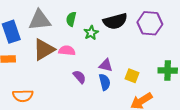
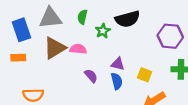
purple hexagon: (150, 23) -> (170, 36), moved

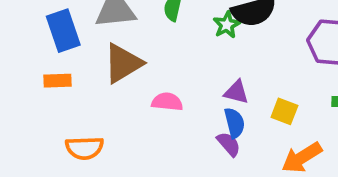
green star: (103, 31) -> (227, 25), moved
pink semicircle: (78, 49) -> (167, 102), moved
purple semicircle: (91, 76) -> (229, 144), moved

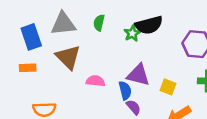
brown triangle: (123, 63) -> (68, 57), turned -44
purple triangle: (236, 92) -> (138, 75), size x1.5
blue semicircle: (234, 123) -> (125, 90), moved

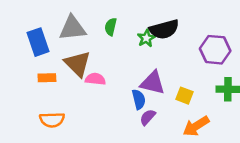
orange rectangle: (28, 68) -> (47, 78), moved
pink semicircle: (95, 81) -> (95, 79), moved
purple semicircle: (133, 107) -> (148, 117), turned -98

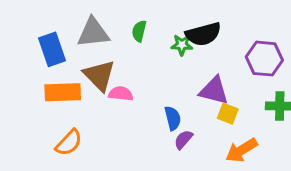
green star: (146, 38) -> (182, 45), turned 30
orange rectangle: (47, 78) -> (63, 92), size x1.6
purple triangle: (153, 83) -> (214, 91), moved
orange semicircle: (52, 120) -> (69, 143), turned -45

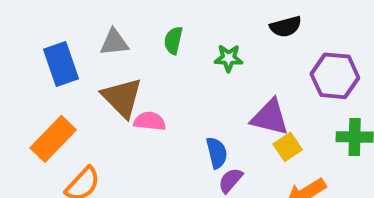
gray triangle: (93, 33) -> (114, 42), size x0.7
black semicircle: (203, 34) -> (286, 27), moved, size x0.7
orange rectangle: (63, 92) -> (53, 139), moved, turned -44
yellow square: (228, 114) -> (288, 147), turned 35

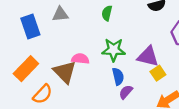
green semicircle: (173, 40) -> (107, 13), moved
green star: (229, 58) -> (114, 50), moved, size x1.5
brown triangle: (122, 98) -> (65, 72), moved

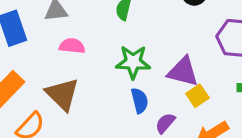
pink semicircle: (80, 59) -> (72, 46), moved
purple semicircle: (126, 92) -> (165, 123), moved

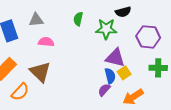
green star: (133, 62) -> (106, 29), moved
blue semicircle: (140, 101) -> (110, 76), moved

